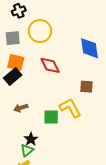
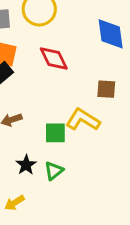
yellow L-shape: (70, 108) -> (83, 120), turned -30
green triangle: (27, 150) -> (54, 171), moved

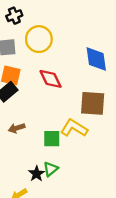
brown square: (106, 89) -> (93, 103), size x1.6
black star: (26, 165) -> (37, 174), moved

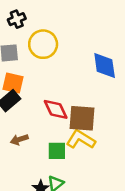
red diamond: (51, 79) -> (56, 109), moved
brown square: (93, 103) -> (82, 118), moved

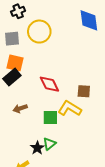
blue diamond: (105, 66) -> (89, 20), moved
brown square: (82, 118) -> (84, 91), moved, size x0.6

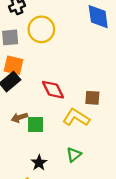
green square: (50, 118) -> (36, 124), moved
green triangle: (49, 144) -> (74, 155), moved

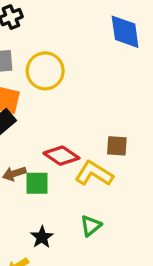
yellow circle: (41, 29) -> (45, 71), moved
red diamond: (53, 90) -> (61, 156), moved, turned -30

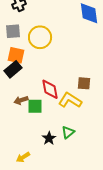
red diamond: (61, 156) -> (50, 89), turned 45
black star: (42, 237) -> (49, 138), moved

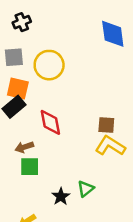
red diamond: (50, 89) -> (50, 122), moved
yellow L-shape: (70, 100) -> (110, 146), moved
green square: (35, 106) -> (30, 167), moved

